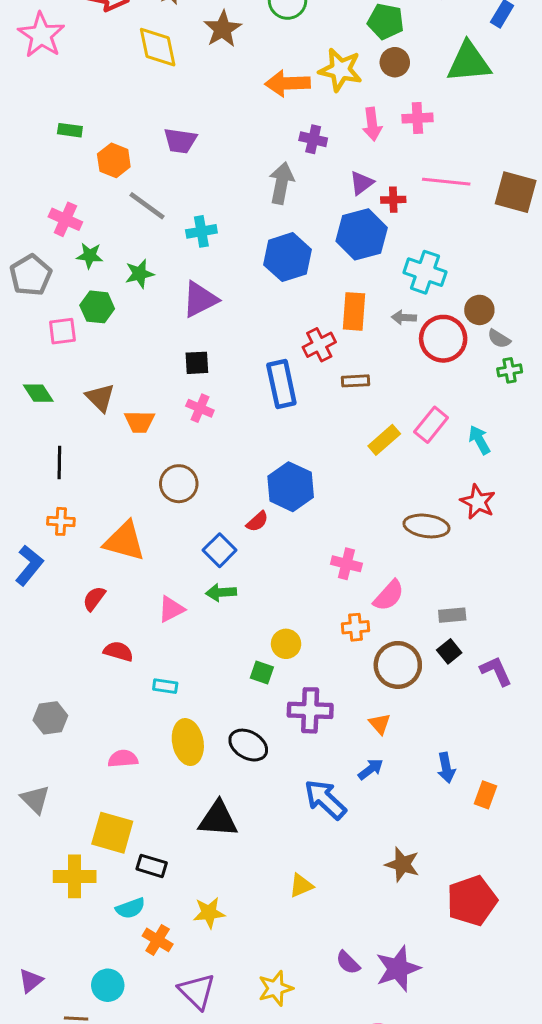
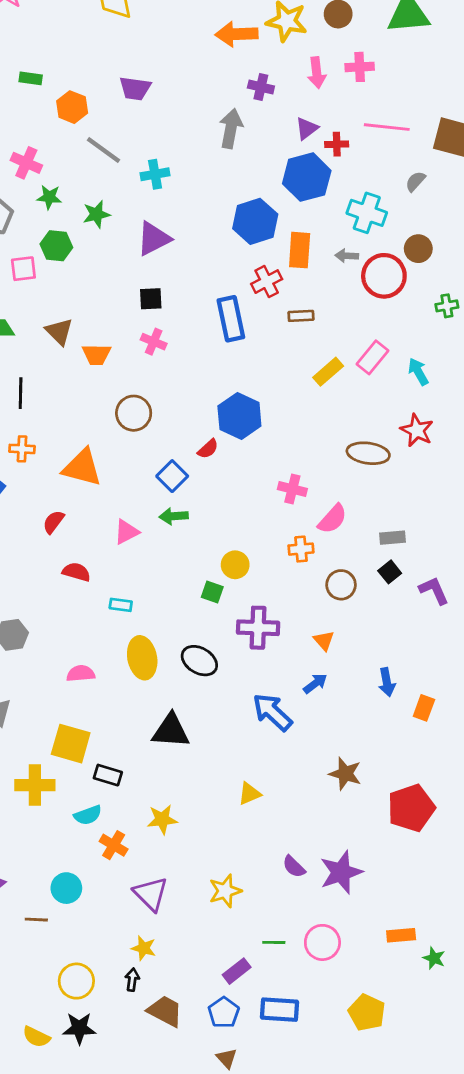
blue hexagon: (288, 257) -> (255, 221), moved
gray semicircle: (499, 339) -> (415, 181), moved, turned 100
brown circle: (398, 665) -> (341, 585), size x0.7

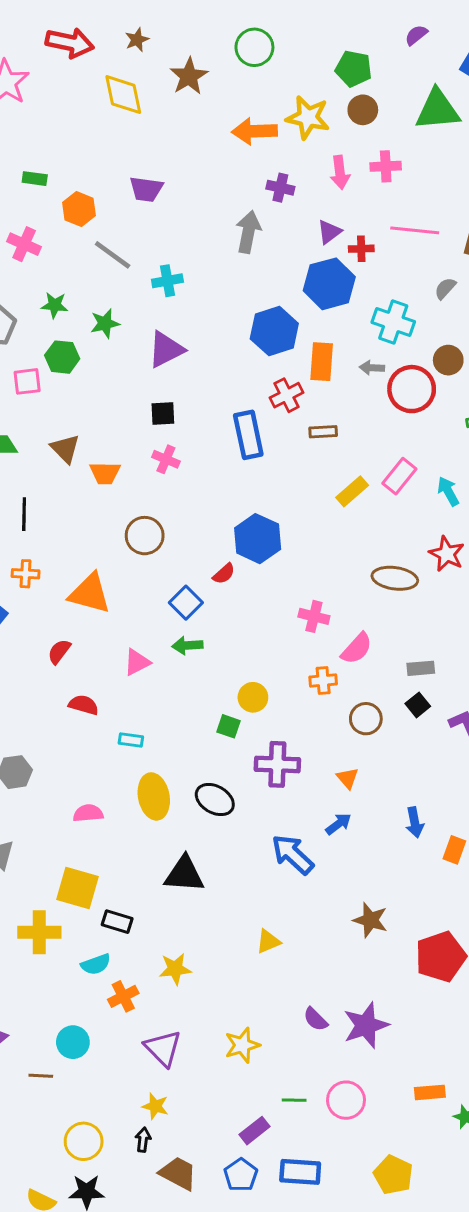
pink cross: (26, 163) -> (24, 244), moved
orange cross: (114, 845) -> (123, 996), turned 32

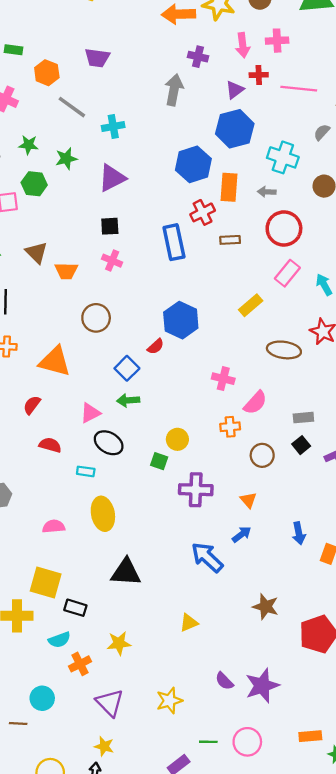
red cross: (361, 249) -> (259, 75), moved
red circle: (412, 389) -> (284, 228), moved
yellow rectangle: (352, 491) -> (251, 305), moved
black ellipse: (215, 800) -> (109, 443), moved

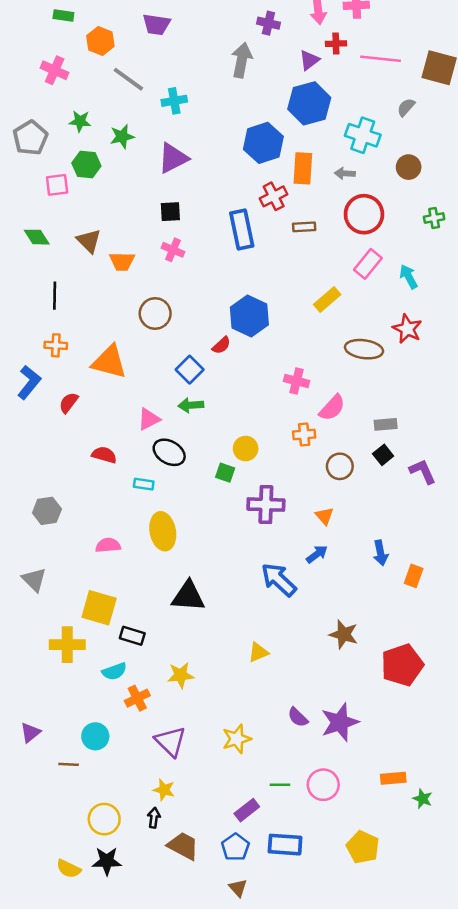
red semicircle: (32, 405) -> (69, 403), moved

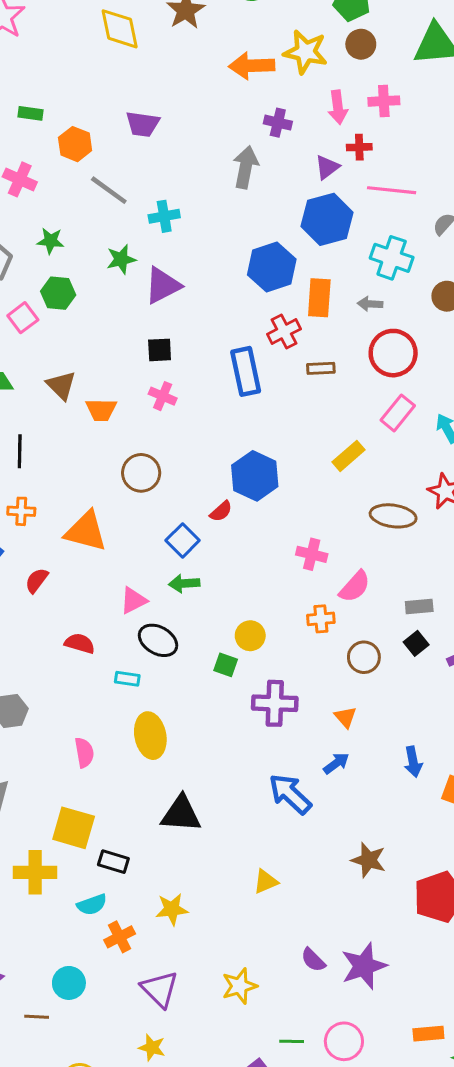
pink line: (381, 59) -> (392, 190), moved
green star: (122, 136) -> (121, 259), moved
pink square: (57, 185) -> (23, 318), turned -30
pink semicircle: (108, 545) -> (84, 752), turned 85

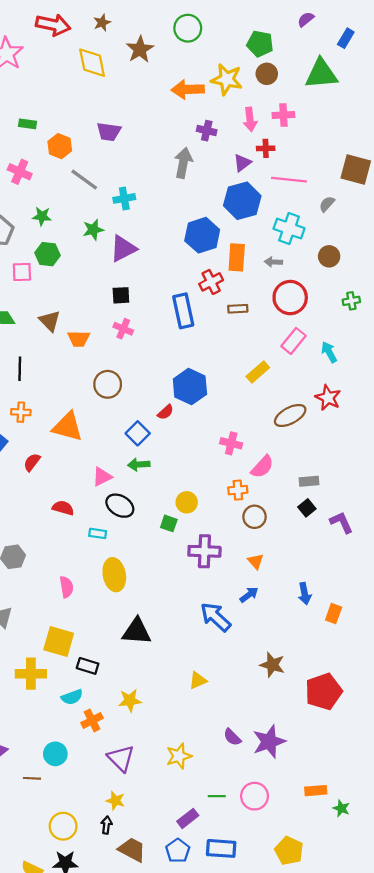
pink square: (23, 318) -> (22, 272), turned 35
brown ellipse: (393, 516) -> (290, 415), turned -36
brown circle: (364, 657) -> (255, 517), moved

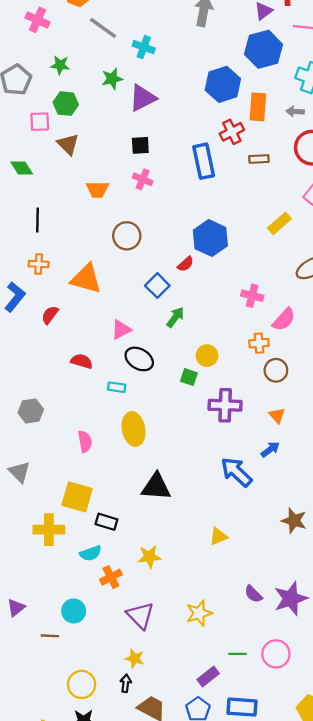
cyan cross: (124, 198) -> (144, 47), turned 30
brown triangle: (50, 321) -> (68, 144), moved
green arrow: (139, 464) -> (175, 317), moved, turned 130

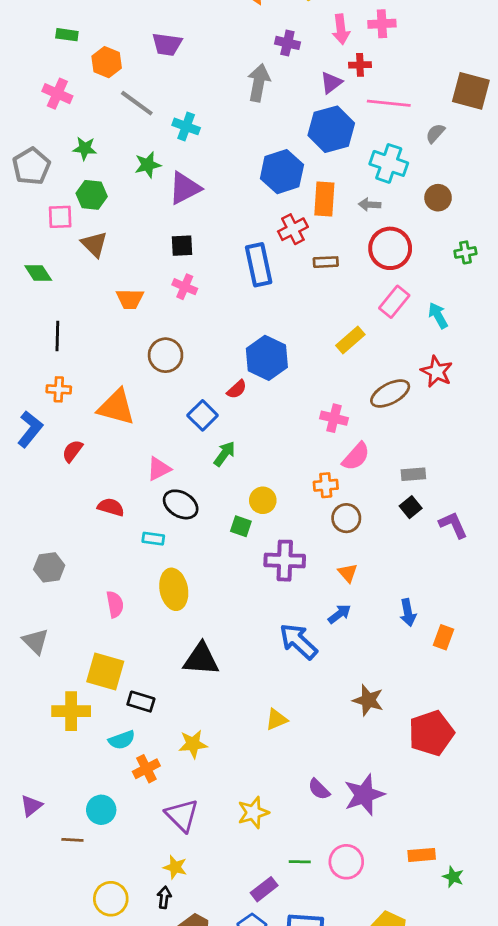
pink cross: (252, 296) -> (334, 418), moved

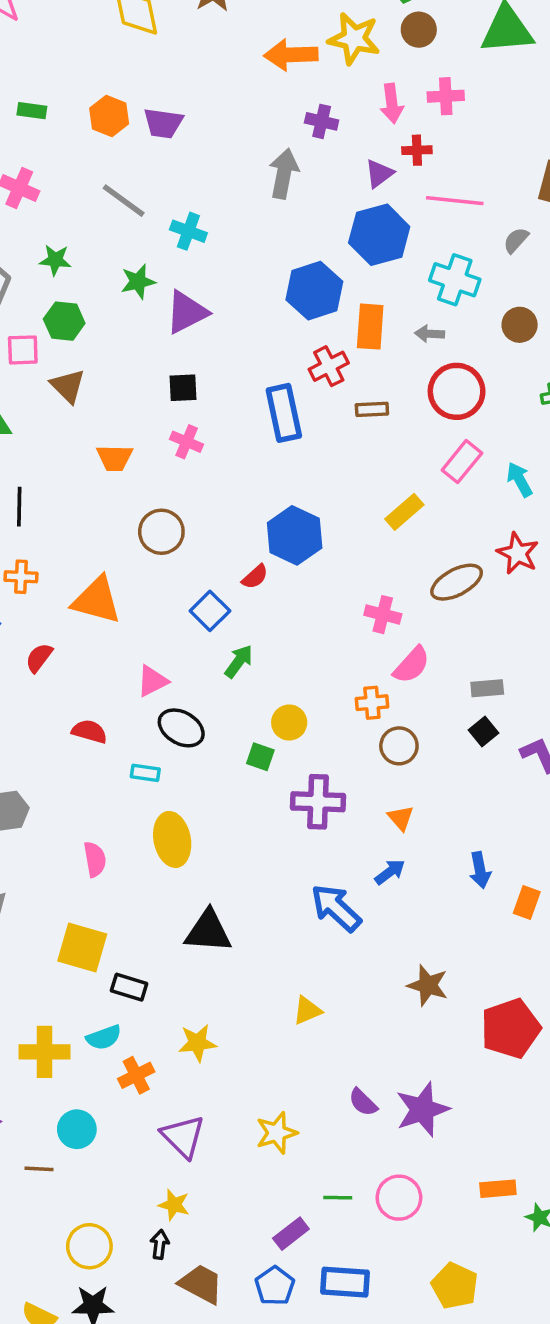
orange hexagon: (107, 62) -> (109, 116), moved
yellow cross: (71, 711) -> (44, 1052), moved

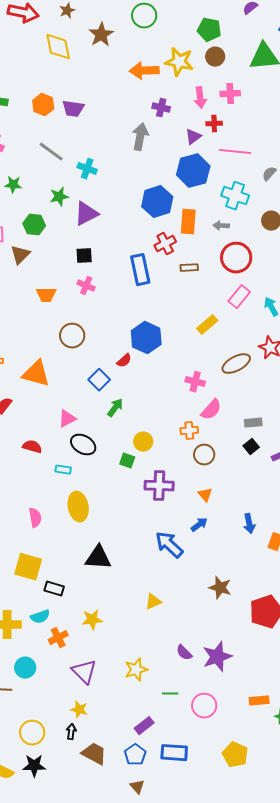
green hexagon: (64, 321) -> (34, 225), moved
brown triangle: (68, 386) -> (20, 255), turned 30
green line: (338, 1198) -> (170, 694), moved

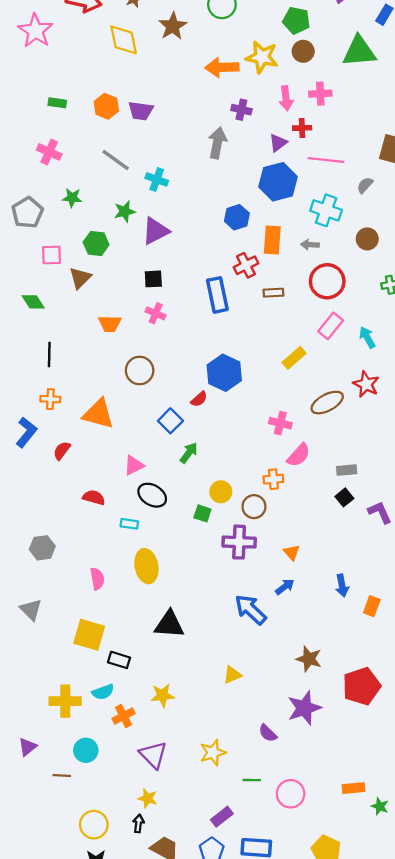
blue hexagon: (157, 202) -> (237, 217), size x0.7
brown circle: (204, 455) -> (254, 507), moved
purple star: (217, 657) -> (304, 708), moved

